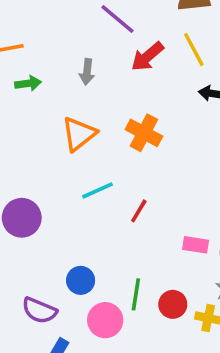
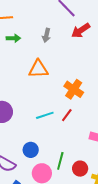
orange cross: (144, 133) -> (74, 89), moved
orange triangle: (79, 134) -> (38, 69), turned 30
cyan line: (97, 190) -> (45, 115), moved

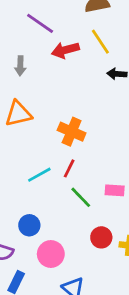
red arrow: (81, 30) -> (65, 50), turned 30
green line: (60, 161) -> (81, 197), moved, turned -48

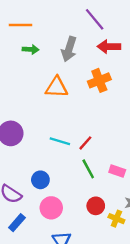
gray arrow: (20, 66) -> (69, 49), size x1.5
orange cross: (72, 132) -> (99, 80), moved, turned 30
cyan line: (39, 175) -> (60, 141), turned 30

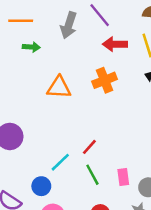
gray arrow: (69, 49) -> (69, 25), moved
cyan line: (60, 141) -> (60, 162), moved, turned -60
pink rectangle: (117, 171) -> (123, 177), turned 63

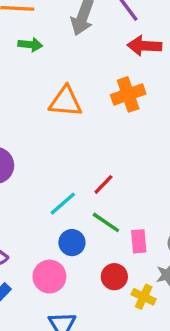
green line: (92, 175) -> (106, 222), turned -30
pink rectangle: (123, 177) -> (139, 241), moved
blue circle: (41, 186) -> (72, 243), moved

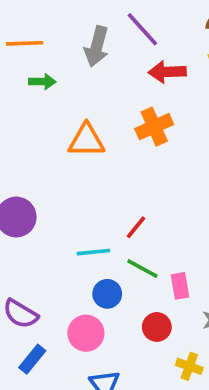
cyan line: (63, 204) -> (93, 252), turned 40
yellow cross: (144, 297) -> (189, 366), moved

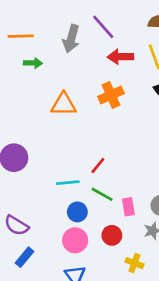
pink circle: (86, 333) -> (75, 240), moved

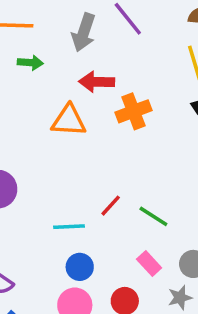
red arrow: (120, 57) -> (97, 82), moved
green line: (102, 194) -> (153, 216), moved
pink rectangle: (128, 207) -> (149, 264), turned -36

